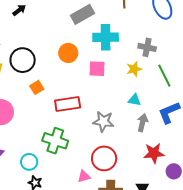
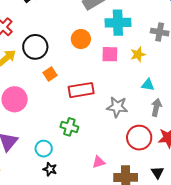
yellow star: (134, 69) -> (138, 54), moved
green cross: (55, 141) -> (69, 127), size x0.7
red circle: (104, 158) -> (139, 138), moved

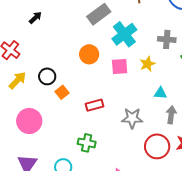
cyan cross: (118, 23) -> (124, 34), turned -30
black circle: (35, 47) -> (47, 76), moved, size x0.7
red rectangle: (81, 90) -> (95, 105), size x0.7

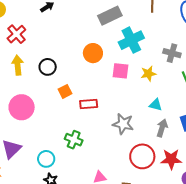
yellow arrow: (17, 80) -> (18, 65), turned -60
orange square: (62, 92) -> (65, 91), moved

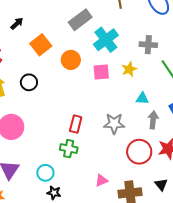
orange square: (65, 91) -> (41, 45), moved, size x1.5
red rectangle: (89, 104) -> (76, 124), moved, turned -60

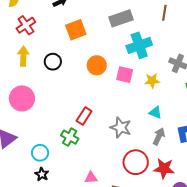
orange circle: (71, 60) -> (97, 65), moved

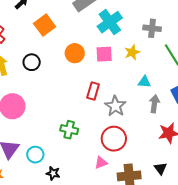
red rectangle: (84, 116) -> (93, 91), moved
gray star: (121, 128) -> (115, 106), turned 30
cyan circle: (40, 153) -> (35, 155), moved
red circle: (136, 162) -> (114, 139), moved

